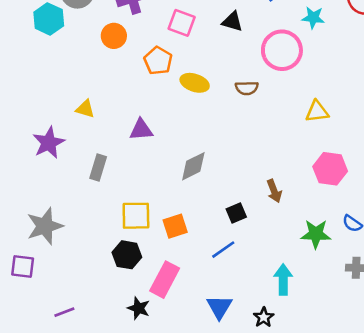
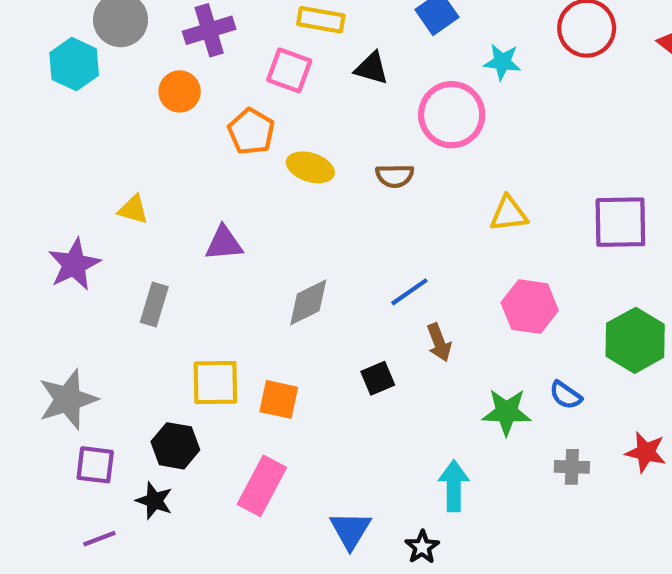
orange square: (175, 226) -> (279, 399), turned 30
blue line: (223, 250) -> (409, 292), moved
black hexagon: (127, 255) -> (175, 446), moved
purple square: (23, 267) -> (95, 465), moved
black star: (139, 308) -> (154, 501), moved

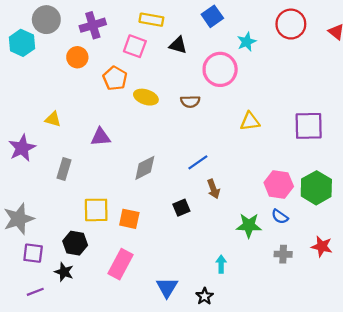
cyan star: (502, 62) -> (247, 42), turned -30
pink hexagon: (530, 307) -> (279, 184), moved
cyan arrow: (454, 486) -> (221, 264), size x0.7

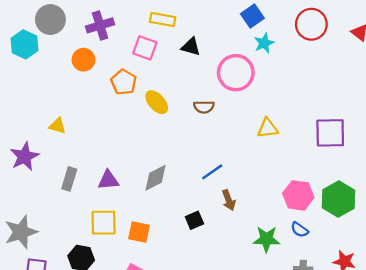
blue square: (212, 16) -> (252, 16), moved
yellow ellipse: (146, 97) -> (157, 102), turned 30
purple triangle: (101, 137) -> (108, 180), moved

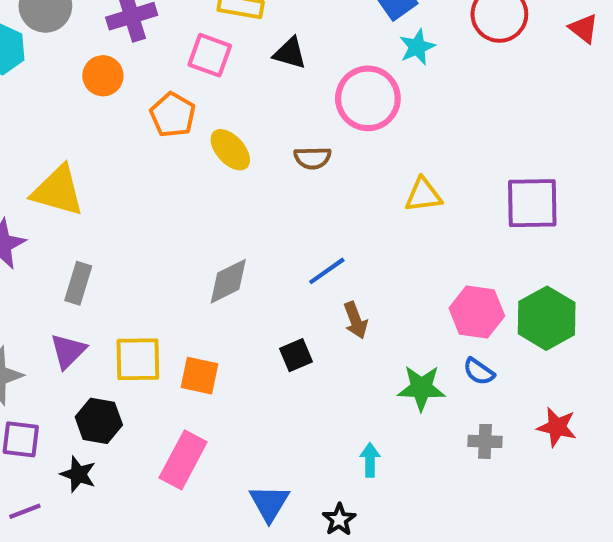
yellow triangle: (58, 126) -> (58, 191), size x1.8
purple triangle: (108, 180) -> (68, 351), moved, turned -40

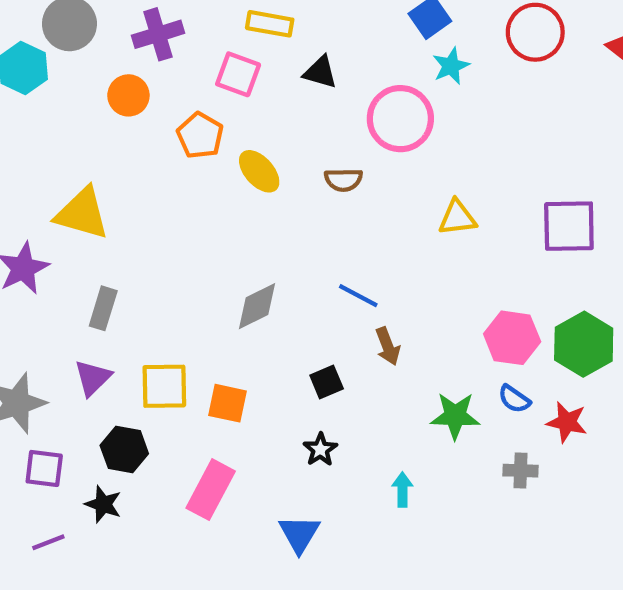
blue line: (327, 271) -> (358, 296), turned 63
red star: (557, 427) -> (567, 422), moved
black star: (339, 519) -> (320, 450), moved

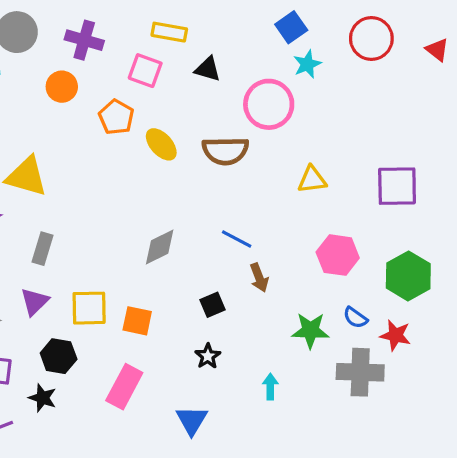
purple cross: (158, 34) -> (84, 40), turned 33
brown semicircle: (343, 180) -> (225, 151), size x1.6
pink hexagon: (512, 338) -> (338, 255), moved
gray cross: (520, 471) -> (360, 372), size x1.8

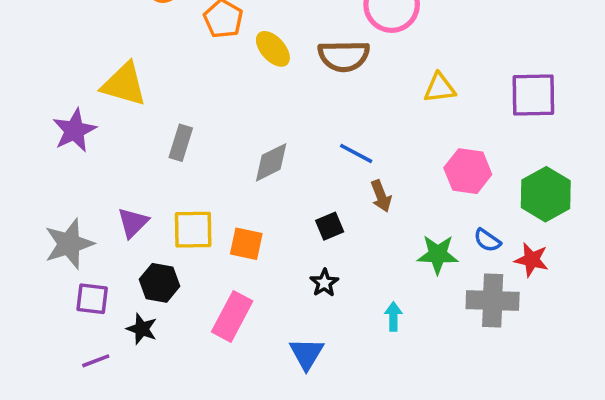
gray rectangle: (43, 249) -> (181, 143), moved

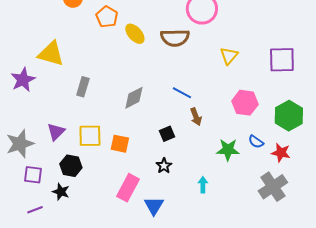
yellow triangle: (439, 88) -> (229, 56), turned -42
gray cross: (493, 301) -> (273, 187), moved, turned -36
pink rectangle: (232, 316) -> (128, 188), moved

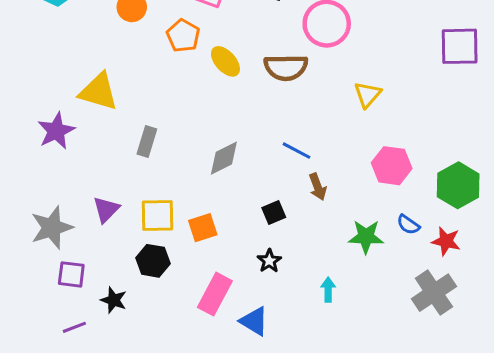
purple square: (282, 60) -> (460, 46), moved
orange square: (120, 144) -> (203, 228), turned -30
black hexagon: (71, 166) -> (153, 261), moved
blue triangle: (154, 206) -> (254, 321), turned -30

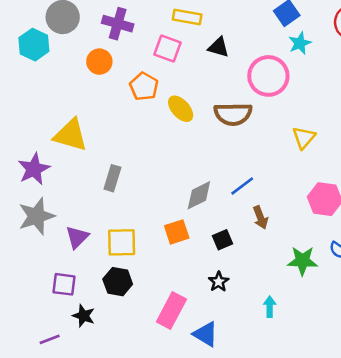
blue line: (296, 151) -> (242, 186), turned -65
gray diamond: (224, 158) -> (199, 195), moved
gray star: (52, 228) -> (36, 216), moved
orange square: (203, 228) -> (177, 232), moved
purple square: (71, 274) -> (64, 284), moved

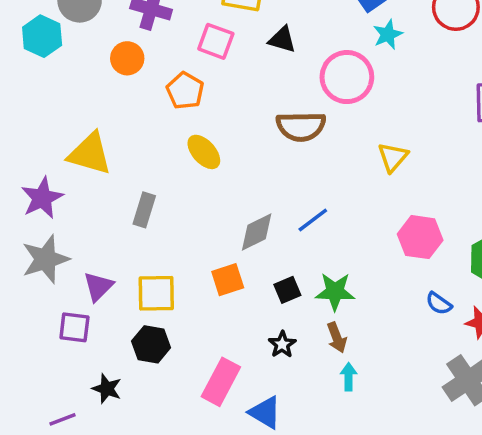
yellow ellipse: (181, 109) -> (204, 152), moved
brown arrow: (261, 217) -> (337, 338), moved
green star: (302, 261) -> (335, 292), moved
purple square: (64, 284) -> (74, 327), moved

